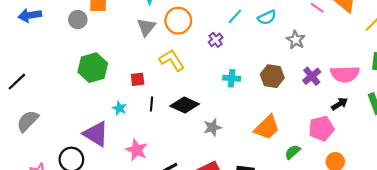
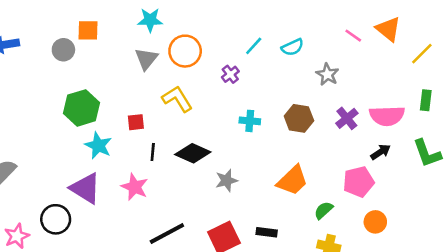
cyan star: (119, 108) -> (98, 146), moved, size x1.5
pink star: (137, 150) -> (135, 187), moved

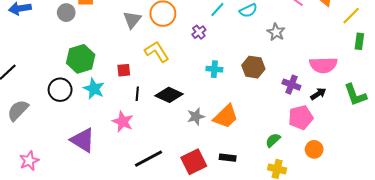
green rectangle: (426, 100) -> (359, 41), moved
purple cross: (347, 118) -> (291, 85), moved, turned -30
orange trapezoid: (292, 180) -> (226, 116), moved
purple triangle: (85, 188) -> (83, 140), moved
black circle: (56, 219) -> (60, 90), moved

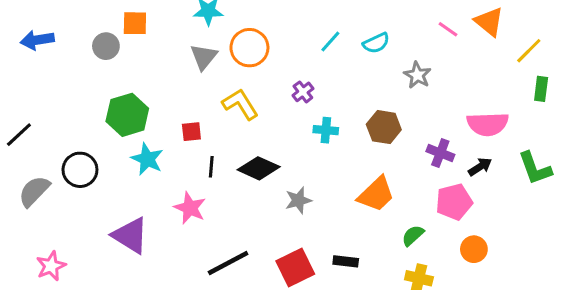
purple cross: (199, 32) -> (303, 92), moved
black circle: (60, 90) -> (80, 170), moved
orange trapezoid: (226, 116) -> (376, 194), moved

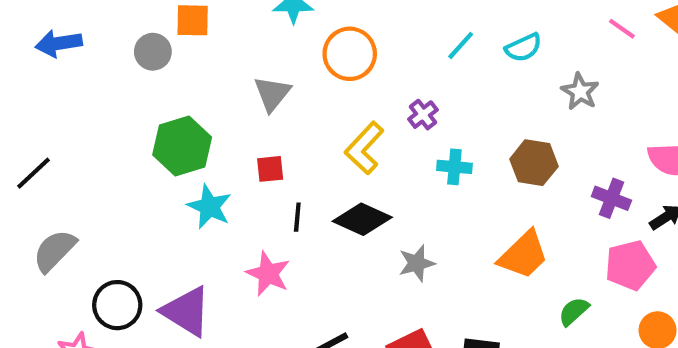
gray triangle: (204, 57) -> (272, 94), moved
yellow L-shape: (240, 104) -> (364, 148), moved, turned -105
black circle: (80, 170) -> (117, 305), moved

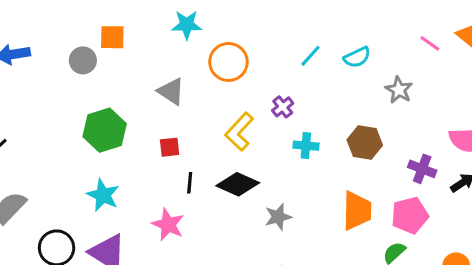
gray triangle: (272, 94) -> (171, 91), turned -36
cyan star: (209, 207) -> (103, 195), moved
orange trapezoid: (524, 255) -> (357, 211), turned -45
pink pentagon: (630, 265) -> (410, 215), moved

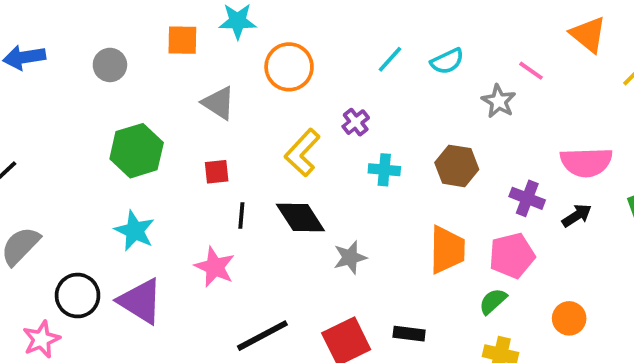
orange square: (112, 37) -> (182, 40), moved
pink line: (430, 43) -> (531, 71), moved
black diamond: (238, 184) -> (300, 217), turned 33

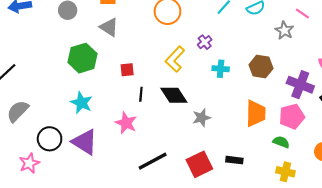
gray triangle: (219, 103) -> (109, 27), moved
purple cross: (527, 198) -> (300, 85), size x1.4
green semicircle: (493, 301) -> (281, 142), turned 63

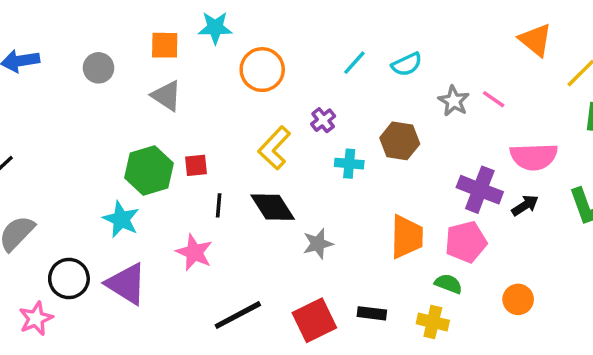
pink line: (302, 13) -> (494, 99), moved
green hexagon: (82, 58) -> (149, 171), moved
brown hexagon: (261, 67) -> (400, 141), moved
yellow cross: (285, 172) -> (433, 322), moved

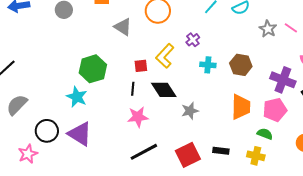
gray triangle: (166, 96) -> (123, 27), moved
brown hexagon: (400, 141) -> (241, 65), moved
red square: (196, 165) -> (141, 66), moved
pink star: (194, 252) -> (138, 117), moved, turned -30

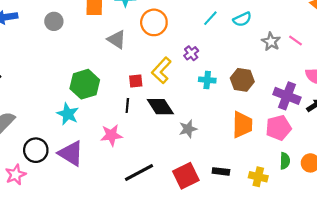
pink star: (138, 117) -> (111, 135), moved
green semicircle: (265, 134) -> (285, 161), moved, turned 70

